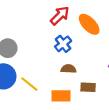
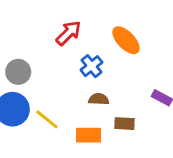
red arrow: (60, 16) -> (68, 33), moved

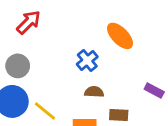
red arrow: (68, 33) -> (29, 22), moved

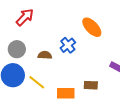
brown semicircle: (94, 92) -> (45, 55), moved

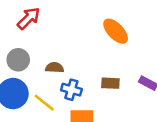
blue cross: (68, 45) -> (71, 90), moved, turned -35
brown rectangle: (91, 85) -> (110, 83), moved

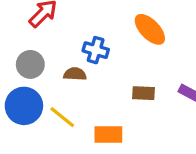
blue cross: (71, 90) -> (96, 50), moved

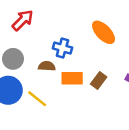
brown rectangle: (143, 93) -> (99, 81), turned -56
orange rectangle: (108, 135) -> (72, 78), moved

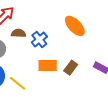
blue cross: (62, 48) -> (39, 39), turned 35
brown semicircle: (47, 66) -> (19, 33), moved

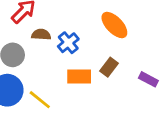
brown rectangle: (71, 68) -> (109, 67), moved

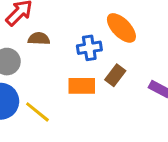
blue cross: (68, 43) -> (89, 48), moved, turned 30

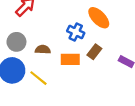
brown semicircle: (39, 39) -> (43, 50), moved
blue cross: (89, 48) -> (76, 32), turned 35

